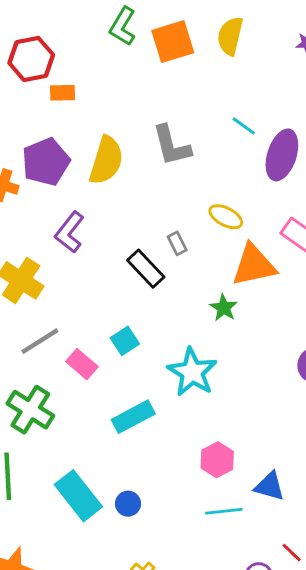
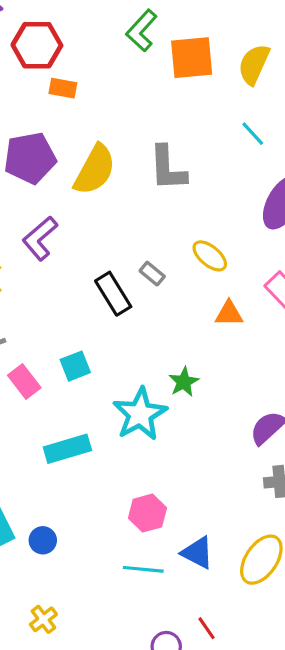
cyan line: (244, 126) -> (253, 134), moved
gray rectangle: (177, 243) -> (152, 274), turned -35
orange triangle: (254, 265) -> (229, 314), size x0.6
green star: (224, 308) -> (184, 382), moved

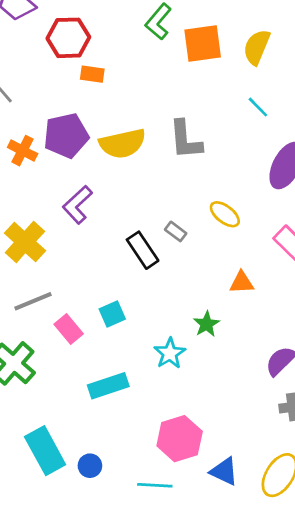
yellow semicircle: (95, 170) -> (123, 144), turned 51
orange triangle: (229, 314) -> (242, 282), moved
cyan star: (140, 414) -> (170, 353), size x0.7
pink hexagon: (147, 513) -> (180, 439), size x1.4
cyan line: (143, 569) -> (155, 485), moved

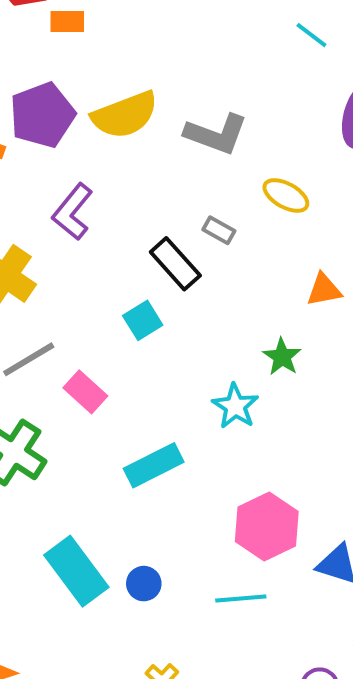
gray L-shape: (185, 140) -> (216, 134), moved, turned -57
cyan square: (112, 314) -> (143, 320), moved

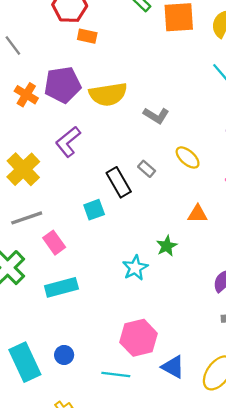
gray L-shape: (216, 134) -> (156, 115), size x0.7
cyan rectangle: (154, 465) -> (61, 287), moved
cyan rectangle: (76, 571) -> (25, 362), moved

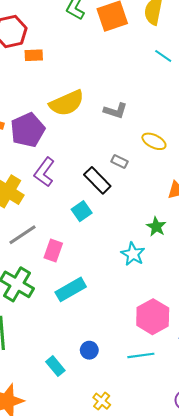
purple pentagon: (63, 85) -> (28, 130), moved
purple L-shape: (68, 142) -> (44, 172), moved
pink rectangle: (54, 243) -> (53, 250), turned 70
cyan rectangle: (25, 362) -> (55, 366), size x0.6

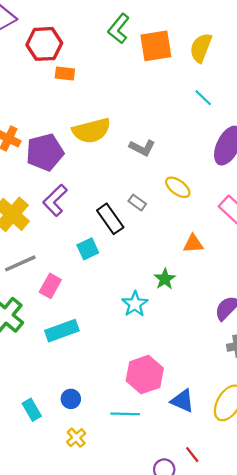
yellow cross: (102, 401) -> (76, 438), moved

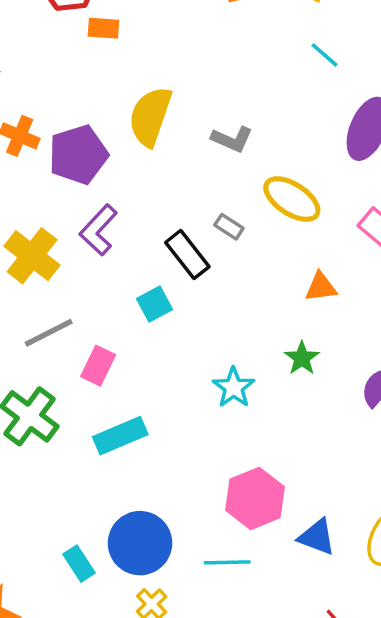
yellow semicircle: (91, 131) -> (150, 116), turned 126
yellow ellipse: (178, 187) -> (292, 199), size x1.4
green star: (165, 279) -> (302, 358), moved
blue circle: (71, 399) -> (140, 543), size x2.0

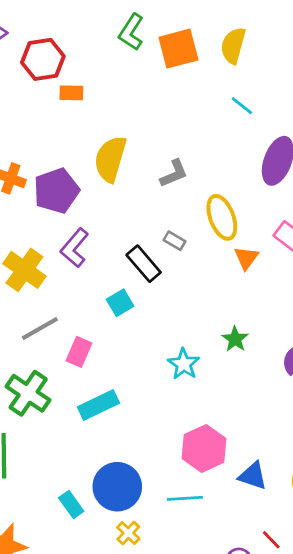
gray L-shape: (232, 139) -> (174, 174), turned -44
yellow ellipse: (292, 199) -> (222, 217), turned 39
orange triangle: (321, 287) -> (246, 258), moved, turned -44

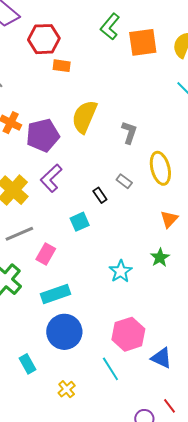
gray L-shape: (174, 174) -> (129, 133), turned -55
orange triangle: (246, 258) -> (169, 219), moved
black rectangle: (144, 264) -> (100, 195), size x0.6
blue circle: (117, 487) -> (64, 332), moved
cyan line: (185, 498) -> (110, 369), turned 55

